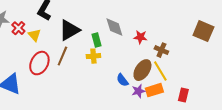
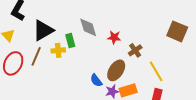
brown cross: (161, 50) -> (135, 50), turned 32
yellow cross: (93, 56) -> (58, 50), moved
yellow line: (160, 71) -> (156, 71), moved

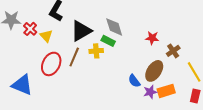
gray diamond: (88, 27) -> (114, 27), moved
green rectangle: (70, 40) -> (108, 41), turned -48

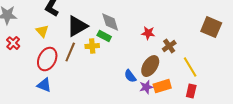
red cross: (30, 29) -> (13, 43), moved
blue triangle: (22, 85) -> (44, 85), moved, size x0.7

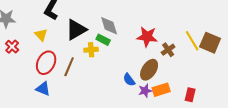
brown square: (211, 27) -> (210, 43), moved
red star: (148, 33) -> (147, 37), size x1.5
brown line: (70, 52) -> (69, 67), moved
yellow line: (190, 67) -> (192, 41), moved

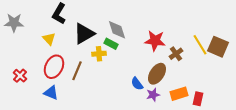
red cross: (12, 47) -> (20, 76), moved
orange rectangle: (161, 90) -> (179, 94), moved

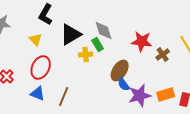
green rectangle: (111, 44) -> (98, 44), turned 32
brown line: (77, 71) -> (64, 96), moved
brown ellipse: (157, 74) -> (120, 70), moved
purple star: (153, 95) -> (140, 96), size x1.6

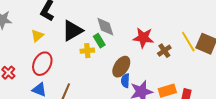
yellow triangle: (36, 40) -> (37, 36), turned 32
blue semicircle: (124, 84) -> (125, 81), turned 40

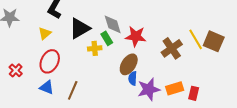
red star: (143, 38) -> (136, 36), moved
brown cross: (164, 51) -> (172, 48), size x1.5

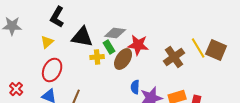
gray diamond: (113, 24) -> (115, 33), turned -65
black triangle: (80, 28) -> (82, 37), turned 40
brown ellipse: (129, 64) -> (123, 59), moved
red cross: (16, 70) -> (16, 89), moved

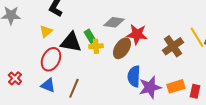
black triangle: (82, 37) -> (71, 42), moved
green rectangle: (109, 47) -> (90, 36), moved
blue semicircle: (135, 87) -> (134, 76), size x1.5

